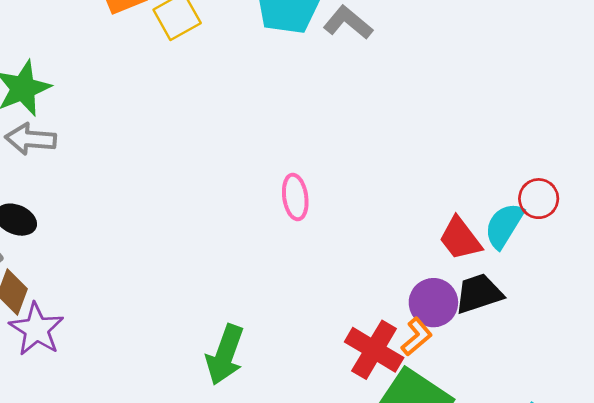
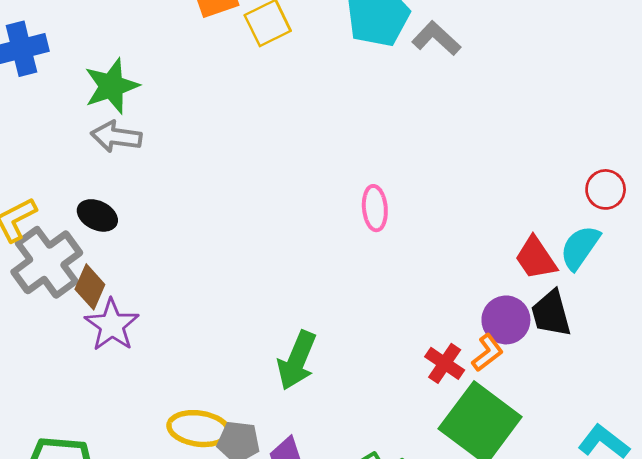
red circle: (539, 199) -> (606, 189), moved
black trapezoid: (479, 294) -> (551, 313), turned -90
red cross: (374, 350) -> (445, 363), size x0.7

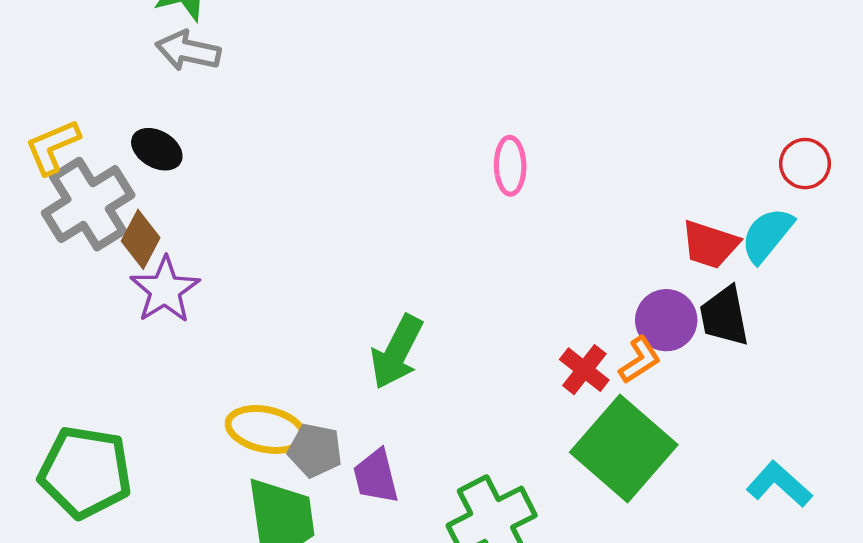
red trapezoid: (536, 258) -> (710, 244), turned -42

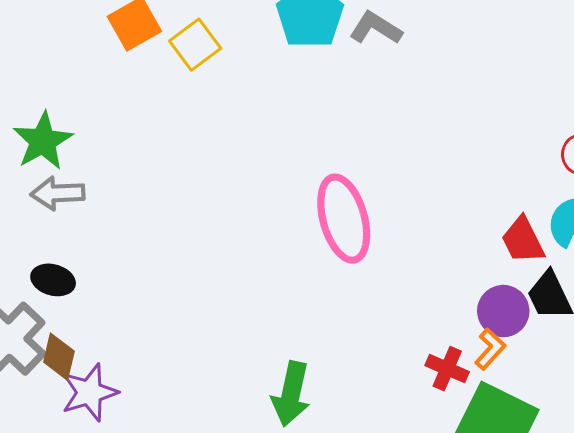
pink ellipse: (510, 166) -> (344, 219), size x1.8
red trapezoid: (710, 244) -> (523, 240), turned 60
purple star: (165, 290) -> (89, 393), turned 30

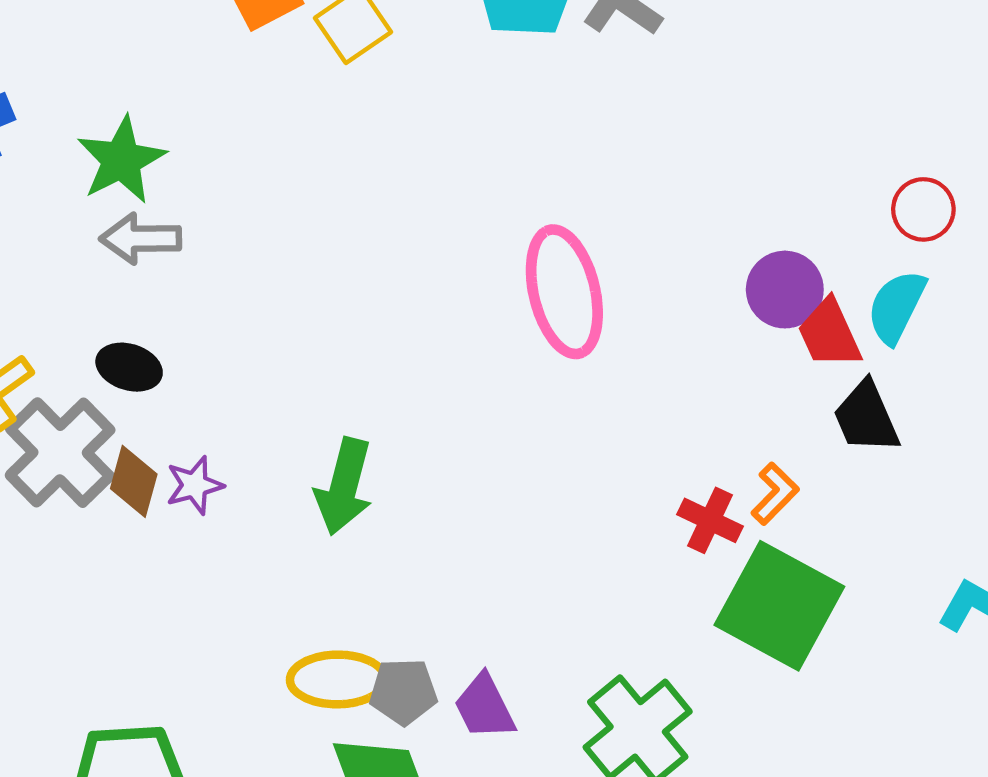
purple circle: (503, 311) -> (785, 290), moved
purple star: (89, 393) -> (195, 485), moved, size x0.7
green arrow: (291, 394) -> (344, 486), moved

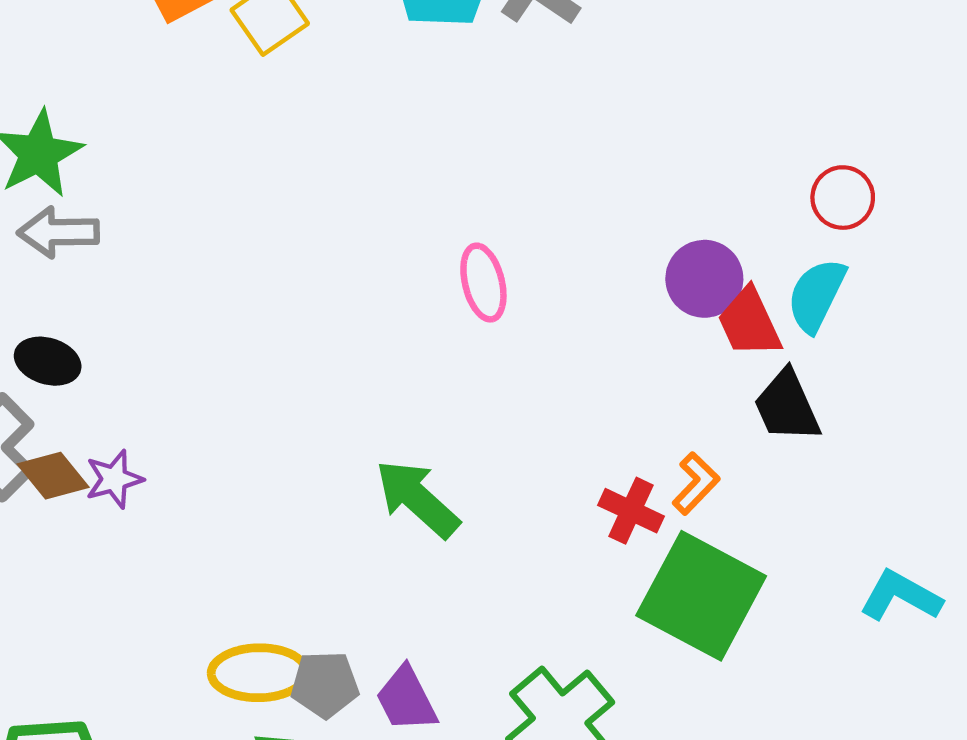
pink ellipse: (564, 292) -> (483, 283), size x0.6
brown diamond: (134, 481) -> (53, 476), turned -54
green arrow: (344, 486) -> (417, 499), moved, turned 118

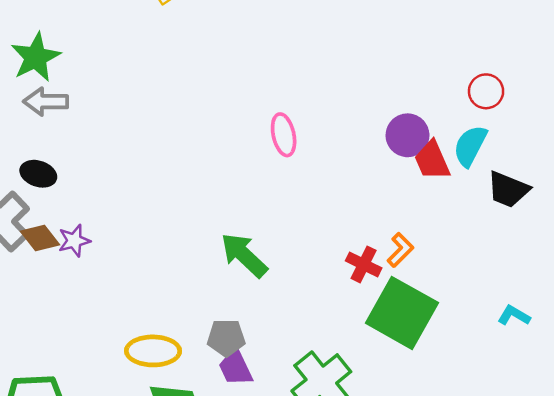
black trapezoid: (787, 406) -> (508, 190), moved, turned -45
cyan L-shape: (901, 596) -> (514, 315), size x0.7
gray pentagon: (325, 684) -> (226, 338), moved

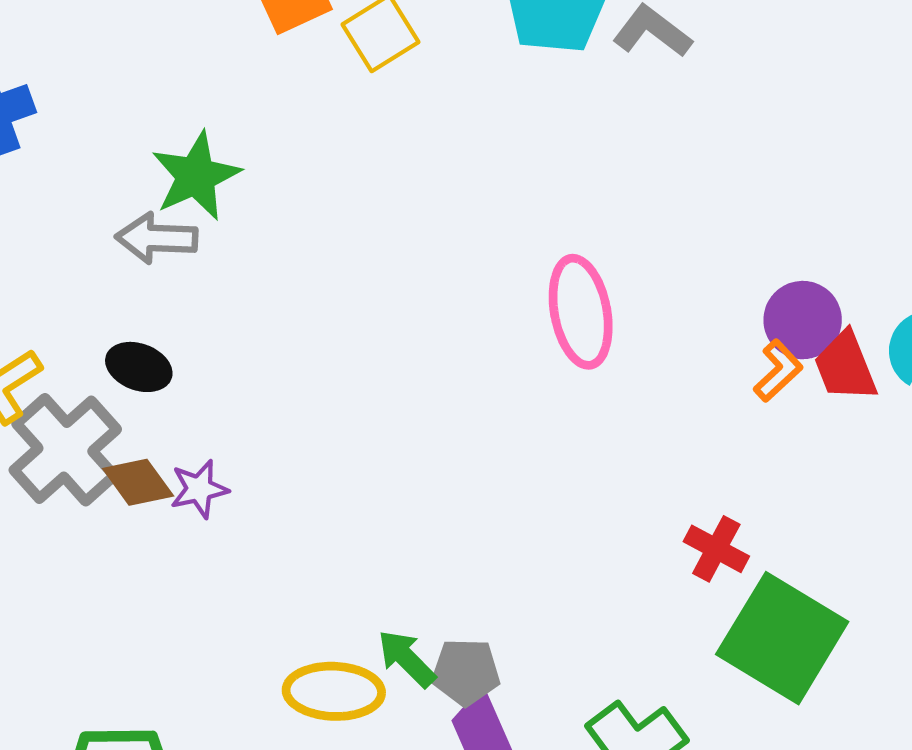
green star: (36, 57) -> (196, 176), moved
pink ellipse: (284, 135) -> (581, 312), size x1.4
orange L-shape: (400, 250) -> (778, 371), moved
green arrow: (244, 255) -> (407, 659), moved, size x0.7

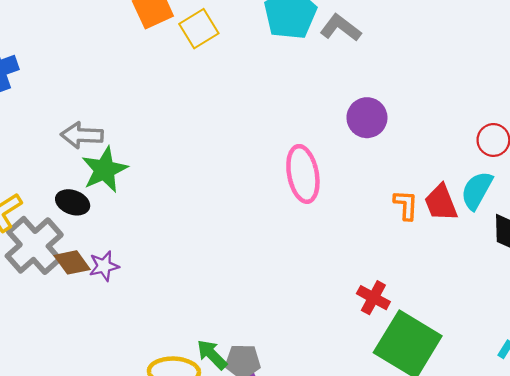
green star: (196, 176) -> (104, 170), moved
purple circle: (803, 320) -> (367, 118), moved
orange L-shape: (778, 371) -> (406, 205), turned -44

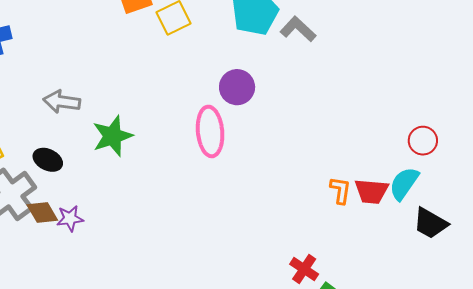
purple circle: (367, 118) -> (237, 87), moved
green star: (104, 170) -> (113, 136), moved
pink ellipse: (303, 174) -> (210, 131), moved
red trapezoid: (441, 203) -> (371, 191), turned -69

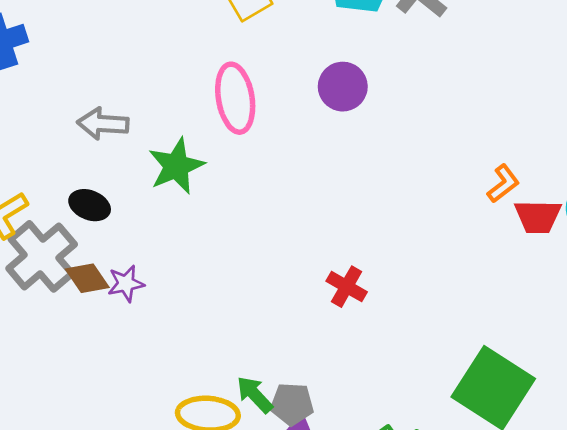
pink ellipse: (210, 131) -> (235, 98), moved
orange L-shape: (340, 190) -> (503, 184), moved, turned 48
red cross: (304, 269) -> (347, 287), moved

